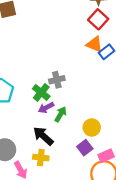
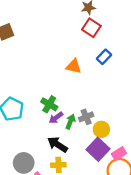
orange triangle: (94, 44) -> (74, 66), moved
gray cross: (57, 80) -> (86, 117), moved
purple square: (85, 148) -> (98, 149), size x1.5

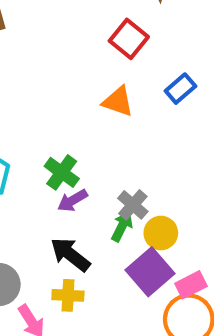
red square: (91, 28) -> (129, 39), moved
gray cross: (86, 117) -> (133, 205), turned -32
green arrow: (70, 122) -> (122, 226), moved

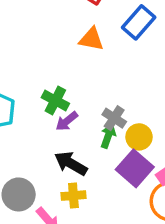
blue rectangle: (180, 89) -> (139, 22), size x1.4

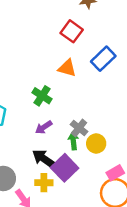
green cross: (55, 101) -> (42, 96), moved
green arrow: (108, 136) -> (73, 141), turned -30
purple square: (135, 168) -> (65, 168), moved

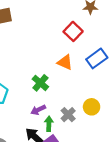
green arrow: (73, 141) -> (49, 124), moved
yellow circle: (96, 144) -> (92, 107), moved

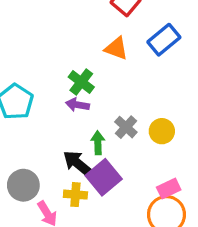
yellow circle: (92, 107) -> (162, 131), moved
purple arrow: (38, 110) -> (77, 105), moved, turned 40

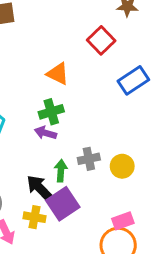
orange triangle: (116, 48) -> (58, 74), moved
green cross: (81, 82) -> (51, 112), turned 30
gray cross: (126, 127) -> (89, 159), turned 30

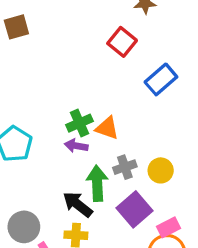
orange triangle: (58, 74) -> (107, 128), moved
green arrow: (61, 171) -> (97, 183), size x1.5
purple square: (63, 204) -> (134, 209), moved

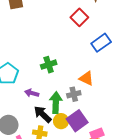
orange triangle: (107, 128) -> (86, 78), moved
purple arrow: (76, 146) -> (32, 93), moved
yellow circle: (161, 170) -> (61, 121), moved

